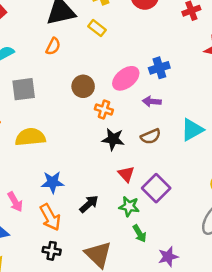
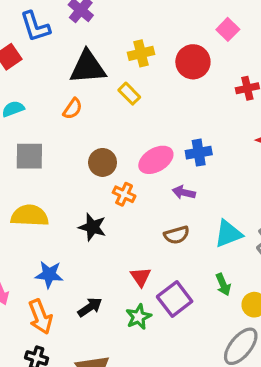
black star: (113, 139) -> (92, 227), moved
green star: (129, 206) -> (138, 317), turned 30
green arrow: (140, 234) -> (223, 284), moved

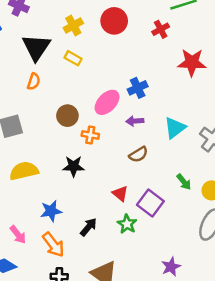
black triangle: (88, 67) -> (36, 47), turned -36
cyan triangle: (228, 234) -> (175, 128), moved

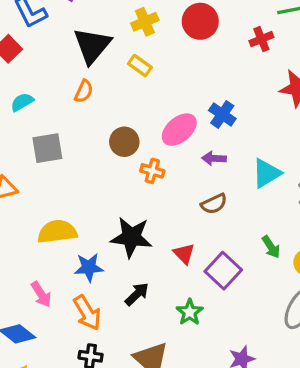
blue cross: (138, 88) -> (222, 114), turned -36
black star: (73, 166) -> (131, 237), moved, size x1.4
yellow semicircle: (24, 171) -> (57, 232), moved
green star: (127, 224) -> (190, 312), moved

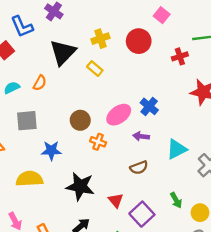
orange semicircle: (84, 91) -> (40, 83), moved
blue star: (89, 267) -> (51, 151), moved

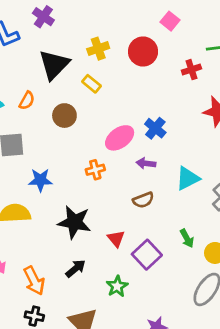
brown circle: (80, 120) -> (64, 116), moved
orange cross: (98, 142) -> (95, 170), turned -35

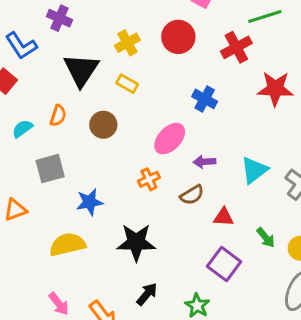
red cross: (191, 70) -> (236, 47), size x1.4
blue cross: (155, 128) -> (205, 99), moved
brown semicircle: (143, 200) -> (192, 195), moved
red triangle: (116, 239) -> (223, 217), moved, turned -36

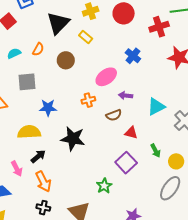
black arrow: (147, 294) -> (38, 156), moved

